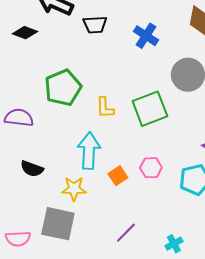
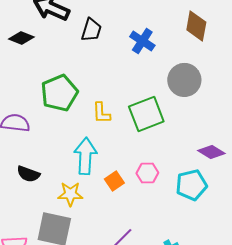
black trapezoid: (95, 25) -> (91, 30), turned -70

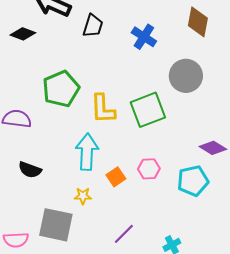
yellow L-shape: (101, 113) -> (103, 109), size x1.4
yellow star: (70, 194) -> (83, 196), moved, size x0.7

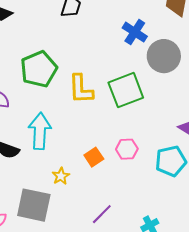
blue cross: (144, 37) -> (135, 32), moved
cyan arrow: (87, 152) -> (40, 131), moved
yellow star: (83, 196) -> (61, 176), turned -30

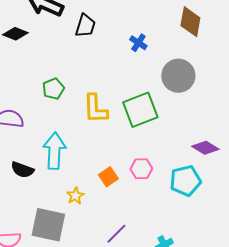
blue cross: (135, 32) -> (138, 43), moved, size x0.7
green pentagon: (39, 69) -> (53, 89), size x0.6

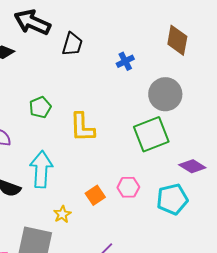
blue cross: (138, 43) -> (125, 61), turned 30
green square: (140, 110) -> (151, 134), moved

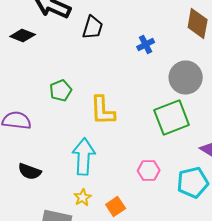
cyan arrow: (41, 169) -> (84, 156), moved
orange square: (95, 195) -> (116, 206), moved

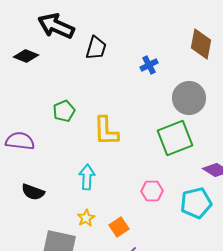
cyan arrow: (84, 156) -> (87, 177), size x0.7

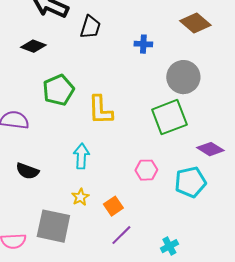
brown diamond: (201, 44) -> (195, 23), turned -60
black diamond: (26, 56) -> (33, 46), moved
blue cross: (149, 65) -> (143, 44), turned 30
green pentagon: (64, 111) -> (58, 90), size x1.4

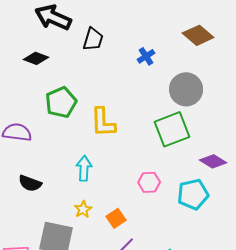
blue cross: (143, 44) -> (146, 56), turned -36

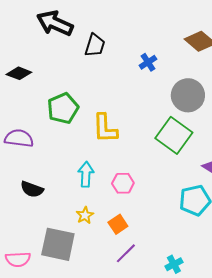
black diamond: (36, 58) -> (19, 73), moved
green square: (172, 129) -> (174, 135), turned -33
pink hexagon: (149, 182) -> (123, 183), moved

